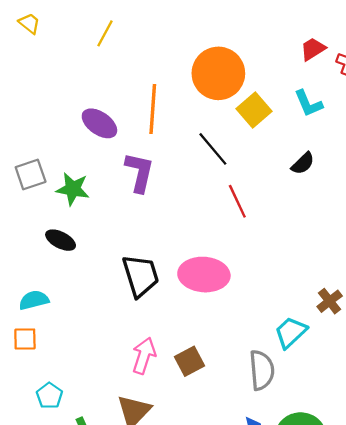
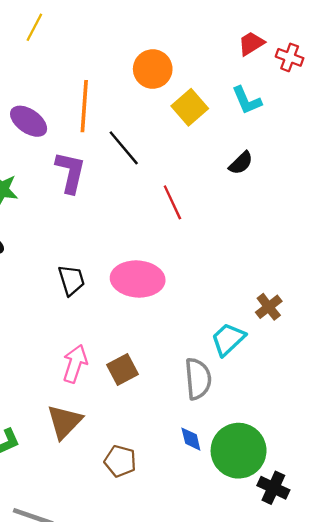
orange circle: (218, 73) -> (153, 69), size x0.7
black line: (213, 149) -> (124, 148), moved
black trapezoid: (141, 276) -> (71, 280), size x0.7

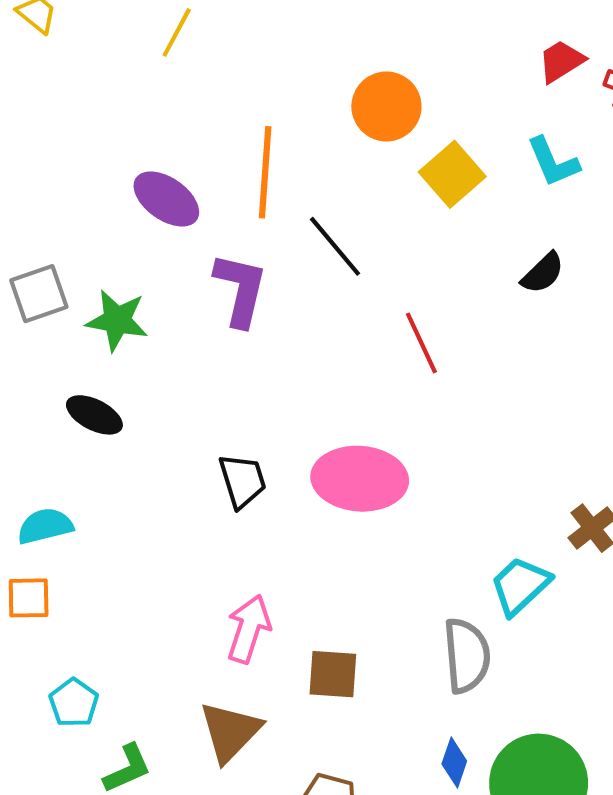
brown square: (123, 369) -> (333, 674), moved, turned 32
blue diamond: (191, 439) -> (454, 762), turned 32

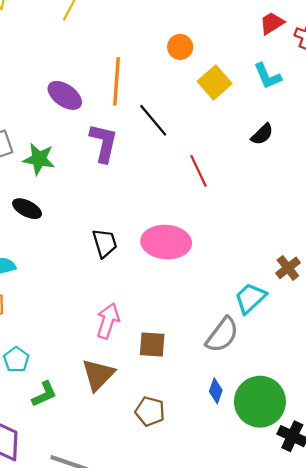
orange circle: (386, 106) -> (180, 47), size x0.7
gray semicircle: (467, 656) -> (222, 335), turned 42

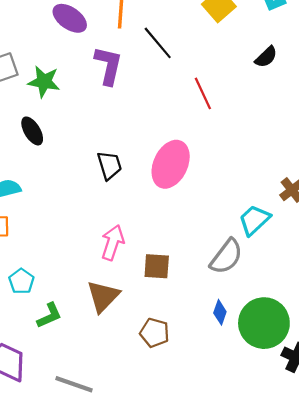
black ellipse: (27, 209) -> (32, 131), turned 32
pink ellipse: (166, 242) -> (171, 164), turned -69

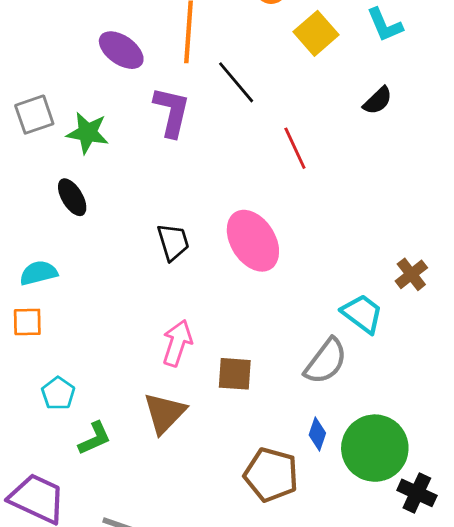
pink ellipse: (171, 164) -> (253, 241), turned -57
cyan trapezoid: (254, 220) -> (362, 314), turned 80
brown pentagon: (155, 333) -> (271, 475), moved, size x1.4

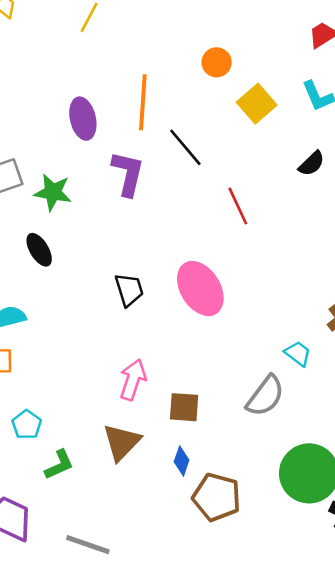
purple ellipse: (121, 50) -> (83, 119), turned 42
cyan trapezoid: (362, 314) -> (298, 353), size x0.7
blue diamond: (317, 434) -> (182, 461), moved

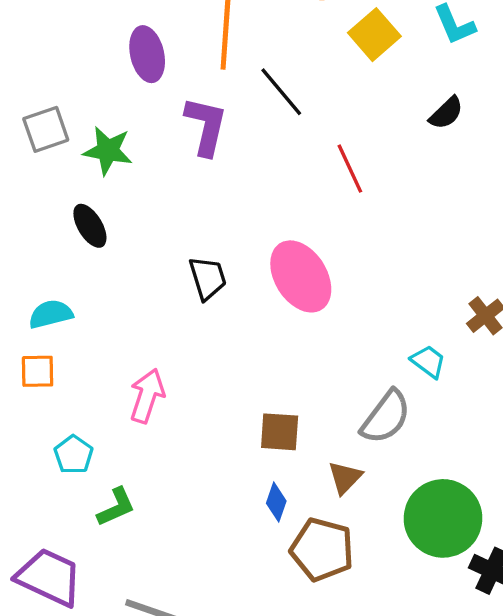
pink arrow: (133, 380) -> (147, 396), moved
brown triangle: (122, 442) -> (345, 478), moved, size x0.7

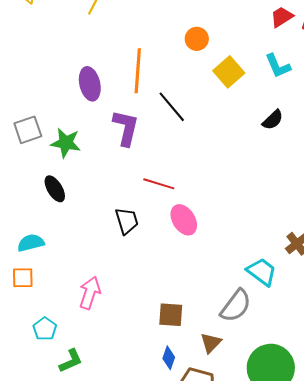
red line: (350, 169) -> (159, 184), moved, turned -48
pink ellipse: (301, 276) -> (184, 220), size x0.7
cyan trapezoid: (428, 361) -> (262, 272), size x1.4

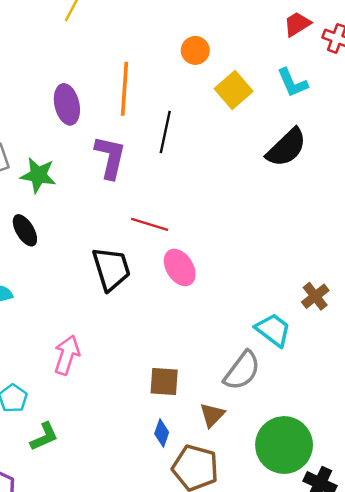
black line: (172, 107) -> (165, 132), turned 52
black semicircle: (273, 120) -> (286, 148), size x1.6
black trapezoid: (127, 221) -> (111, 269), size x1.4

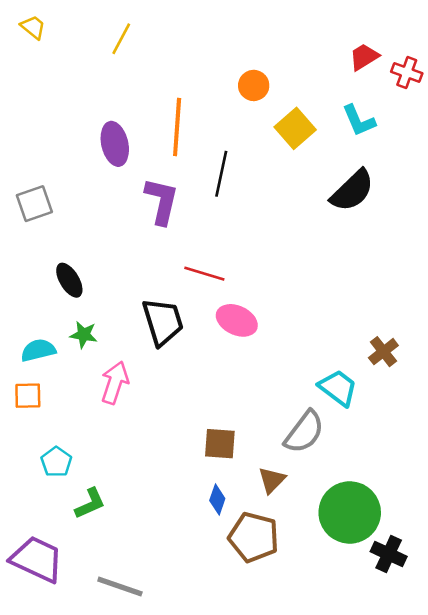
green star: (38, 175) -> (84, 335), moved, size x0.7
pink ellipse: (180, 268) -> (237, 320), turned -33
pink arrow: (67, 355) -> (115, 383), moved

